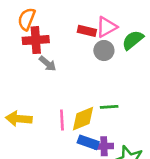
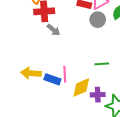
yellow diamond: (83, 119) -> (81, 87), moved
blue rectangle: (88, 142) -> (52, 79), moved

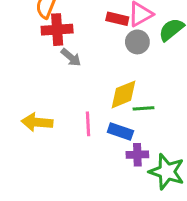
blue rectangle: (52, 79) -> (120, 132), moved
yellow diamond: (81, 87) -> (123, 94), moved

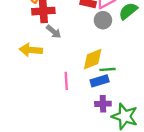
yellow arrow: (37, 122) -> (31, 50), moved
blue rectangle: (120, 132) -> (100, 81), moved, turned -36

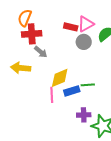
yellow diamond: (93, 59) -> (60, 78), moved
blue rectangle: (100, 81) -> (72, 91), moved

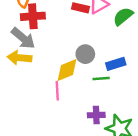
gray circle: (84, 42) -> (85, 54), moved
gray arrow: (41, 52) -> (23, 38), moved, size x1.5
blue rectangle: (72, 91) -> (116, 64), moved

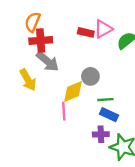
gray arrow: (23, 38) -> (48, 61), moved
yellow arrow: (19, 58) -> (28, 80), turned -125
blue rectangle: (116, 64) -> (109, 115), moved, turned 42

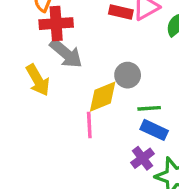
purple cross: (101, 134) -> (143, 158), turned -35

